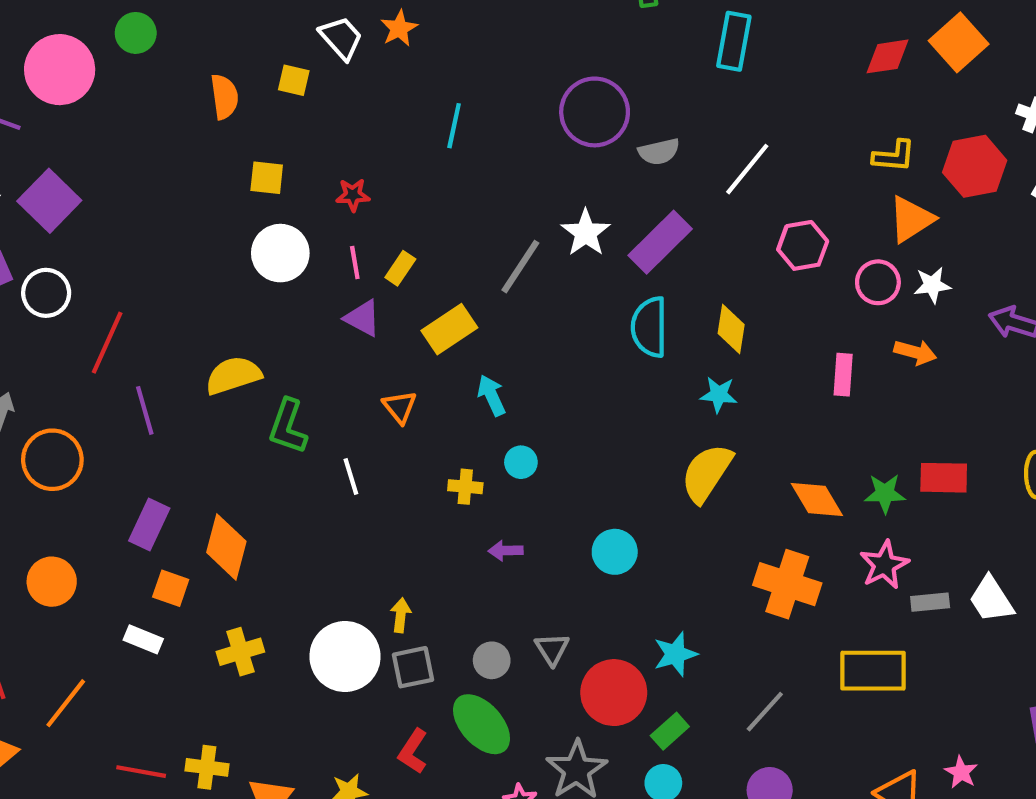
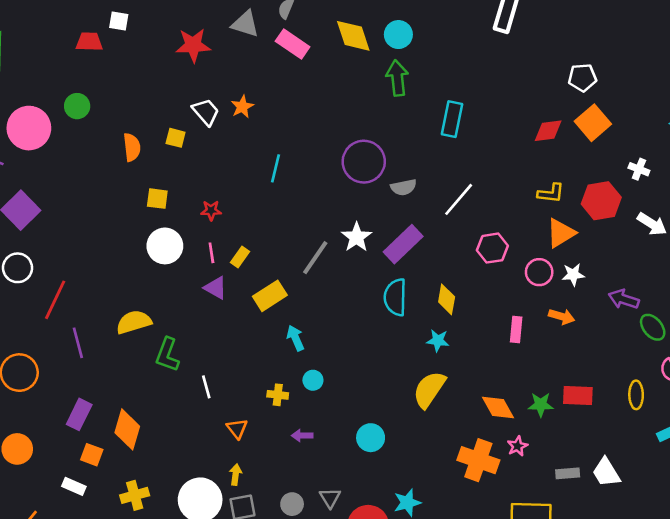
orange triangle: (400, 407) -> (237, 429), moved
pink star: (884, 565) -> (517, 446), moved, size x0.7

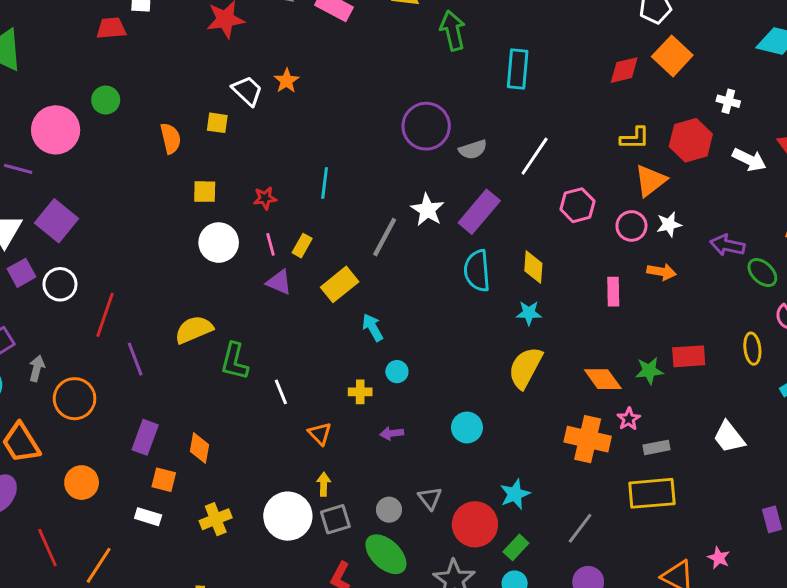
cyan line: (275, 168) -> (325, 183), moved
orange diamond: (127, 429) -> (200, 448), size x0.7
gray rectangle: (568, 473) -> (657, 447), moved

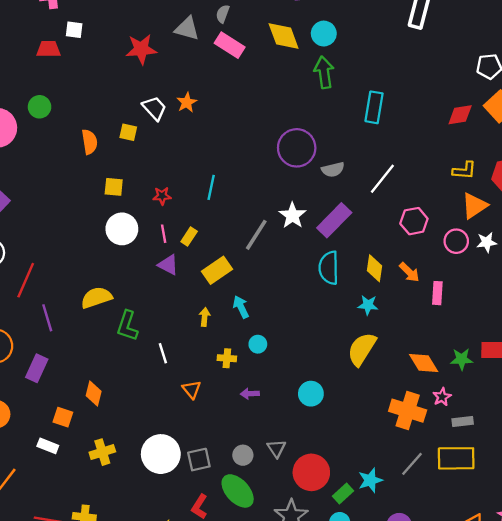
orange arrow: (662, 272) -> (409, 272), moved, turned 30
purple rectangle: (145, 437) -> (37, 368), moved
yellow arrow: (324, 484) -> (205, 317), moved
cyan star: (515, 494) -> (370, 480), moved
gray line: (580, 528) -> (412, 464), moved

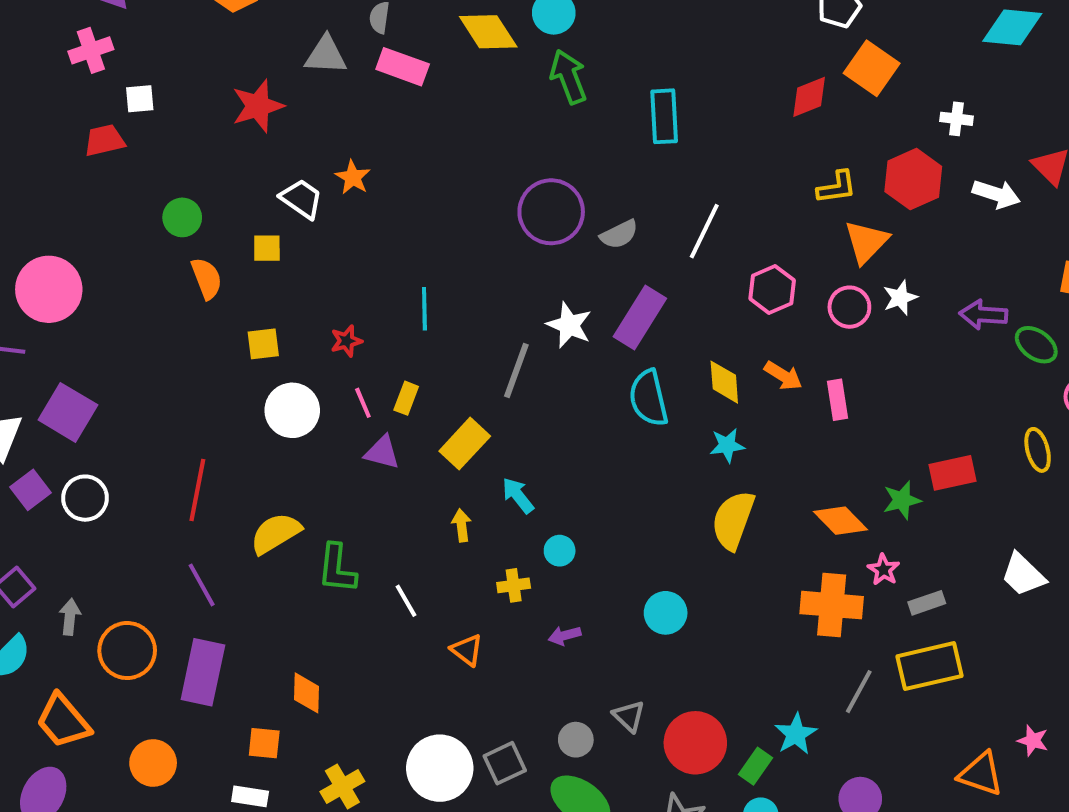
green circle: (40, 107) -> (182, 217), moved
red line: (26, 280) -> (197, 490), moved
purple rectangle: (37, 368) -> (203, 672), size x1.4

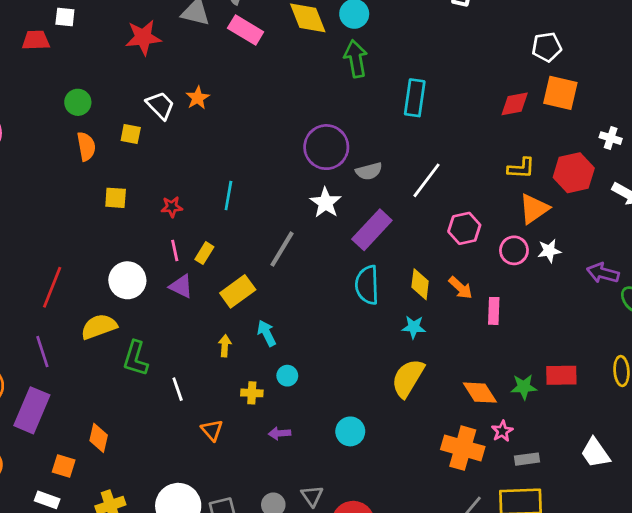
orange square: (872, 68) -> (560, 93), turned -33
white star: (569, 325) -> (325, 203), moved
white circle: (292, 410) -> (127, 280), moved

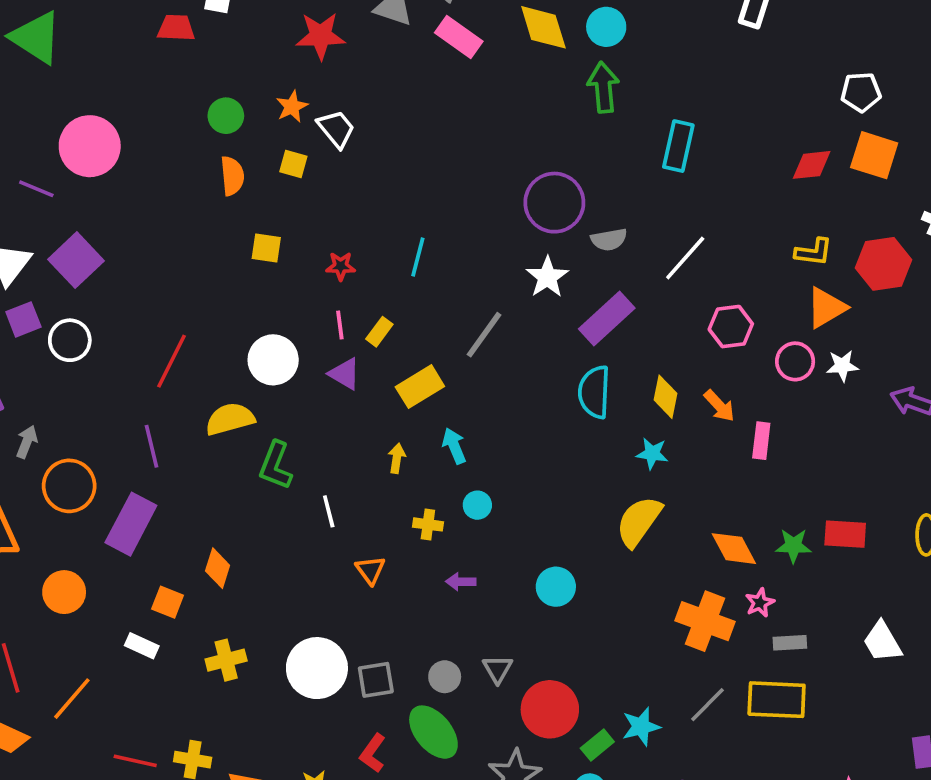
orange star: (198, 98) -> (292, 107), moved

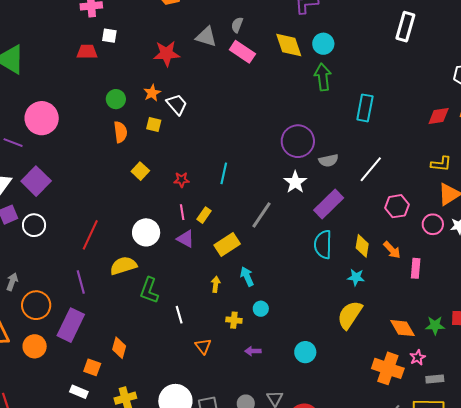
yellow square: (266, 248) -> (140, 171), turned 36
orange circle: (64, 592) -> (35, 346), moved

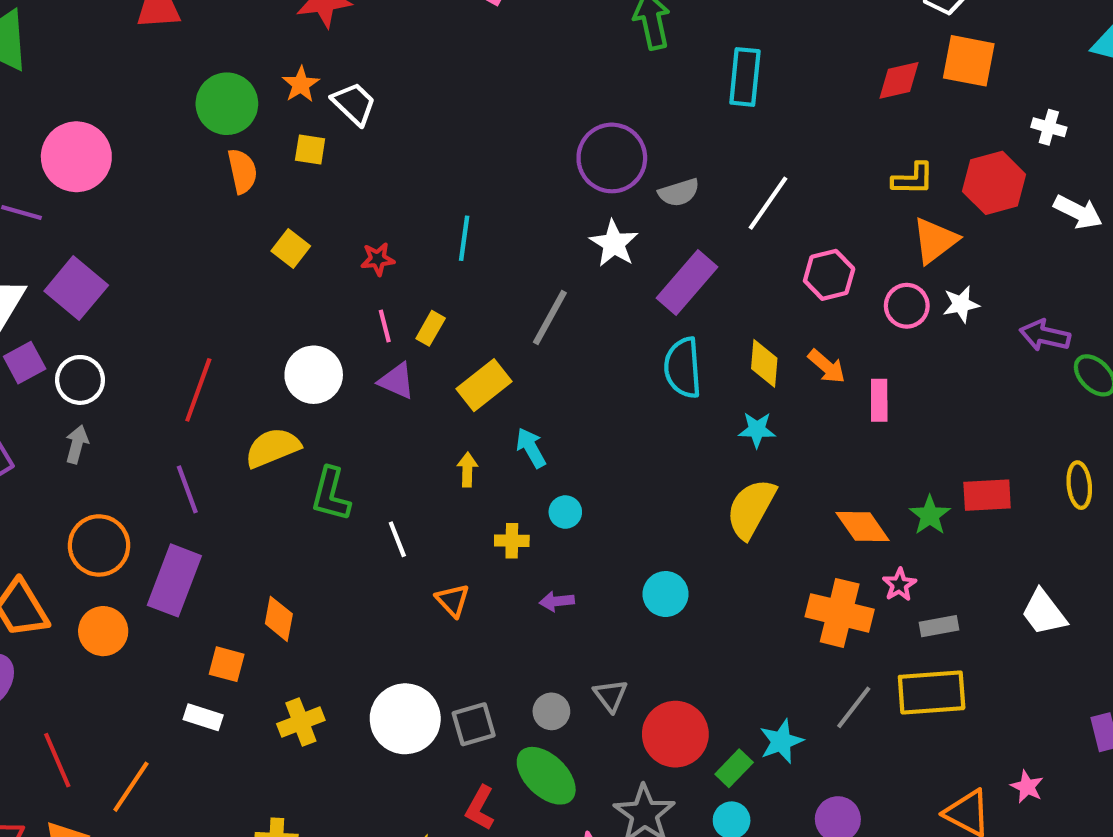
green circle: (116, 99) -> (227, 104), size x1.5
gray arrow: (12, 282) -> (77, 444), moved
green star: (435, 326) -> (930, 515), turned -30

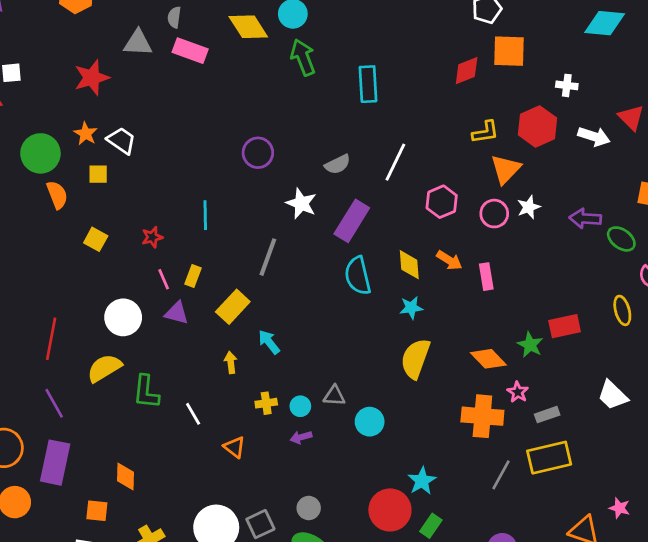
purple circle: (612, 158) -> (258, 153), moved, size x0.7
cyan circle: (565, 512) -> (300, 406), moved
gray triangle: (611, 696) -> (334, 396), moved, turned -40
cyan star: (781, 741) -> (422, 481), moved

